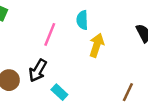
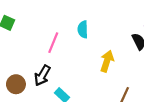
yellow arrow: (97, 45) -> (107, 61), moved

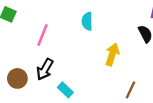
pink line: (53, 43) -> (43, 35), moved

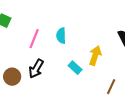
cyan semicircle: (87, 21) -> (61, 36), moved
cyan rectangle: (65, 90) -> (75, 68), moved

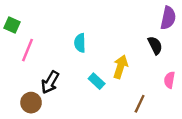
pink line: (34, 39) -> (27, 50), moved
brown circle: (12, 77) -> (31, 103), moved

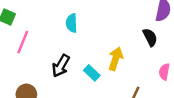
cyan semicircle: (80, 43) -> (72, 23), moved
black arrow: (50, 82) -> (61, 66), moved

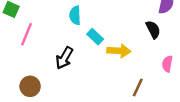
yellow arrow: (116, 59) -> (119, 51), turned 75
cyan rectangle: (92, 73) -> (95, 37), moved

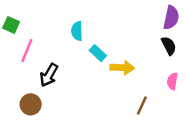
black semicircle: (153, 30) -> (169, 46), moved
black arrow: (64, 58) -> (49, 75), moved

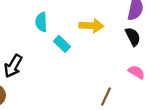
yellow arrow: (122, 68) -> (91, 26), moved
pink semicircle: (172, 81) -> (137, 72), turned 112

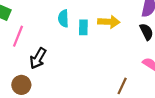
cyan rectangle: (62, 44) -> (83, 27), moved, turned 48

